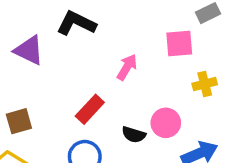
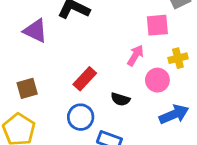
pink arrow: (127, 67) -> (135, 55), moved
pink circle: (166, 123) -> (157, 80), moved

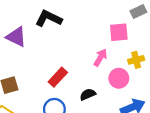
black semicircle: (120, 99) -> (88, 94), turned 140

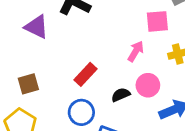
pink circle: (119, 78) -> (148, 85), moved

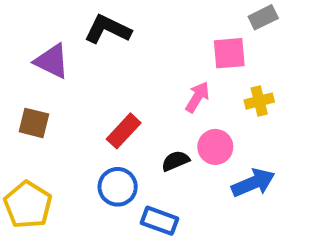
brown square: (28, 84) -> (34, 123), moved, turned 30

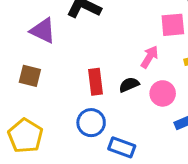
red rectangle: (124, 131) -> (95, 82), turned -50
black semicircle: (175, 161) -> (129, 85), moved

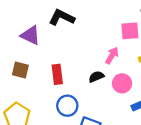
red rectangle: (95, 82) -> (57, 74), moved

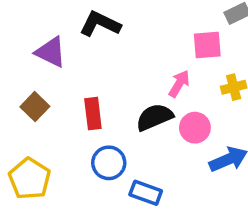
brown square: (20, 70) -> (35, 107), turned 30
black semicircle: (96, 77) -> (154, 117), size x1.5

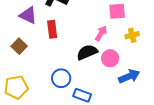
red rectangle: (93, 114) -> (52, 29), moved
yellow pentagon: (30, 179) -> (16, 87), turned 30

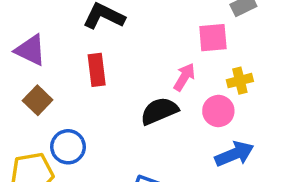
purple triangle: (28, 15) -> (30, 50), moved
pink circle: (110, 58) -> (218, 111), moved
blue circle: (61, 78) -> (68, 147), moved

